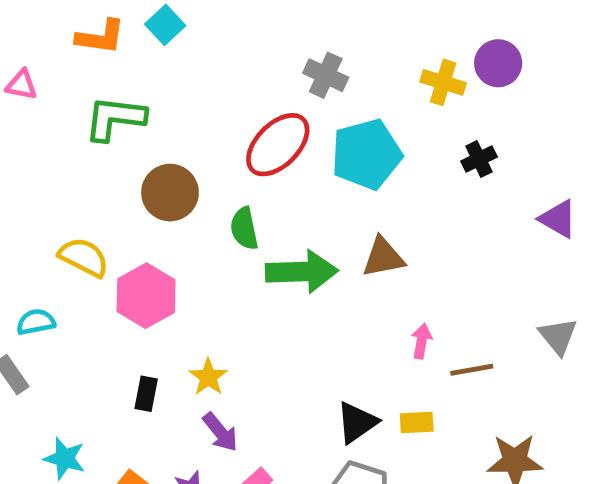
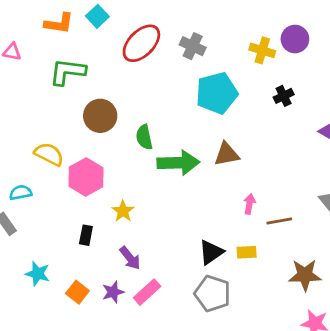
red ellipse: (278, 145) -> (141, 43), moved
yellow star: (208, 377) -> (123, 211), moved

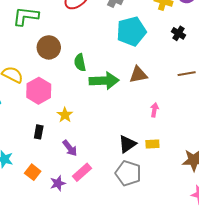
black cross: (284, 96) -> (179, 33), turned -32
brown line: (279, 221) -> (187, 74), moved
purple star: (113, 292) -> (58, 183), moved

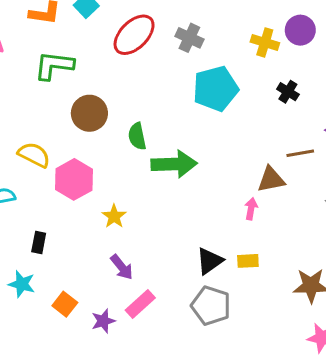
brown triangle: (138, 75) -> (271, 179), moved
black rectangle: (39, 132) -> (39, 243), moved

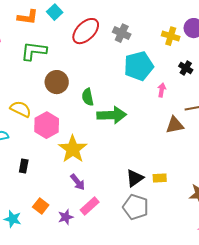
pink arrow: (251, 209) -> (162, 90), moved
yellow star: (114, 216) -> (73, 149), size x1.8
cyan star: (22, 284) -> (13, 219), moved

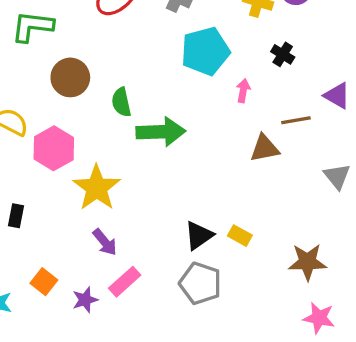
yellow rectangle: (160, 178) -> (240, 236), turned 32

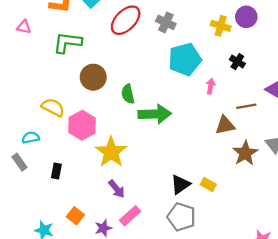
brown star: (307, 262) -> (245, 153), moved, turned -30

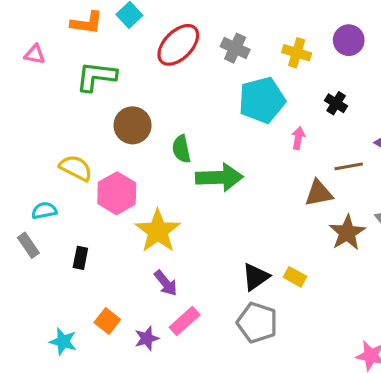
yellow cross: (221, 26) -> (297, 53), moved

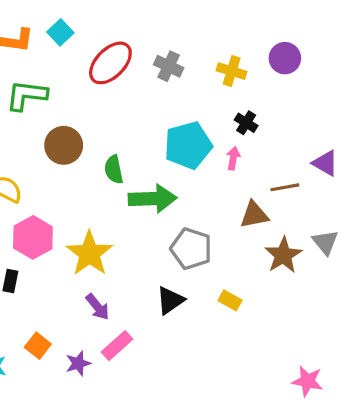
cyan pentagon: (262, 100) -> (188, 145), moved
black cross: (336, 103) -> (246, 123), moved
pink hexagon: (117, 193) -> (33, 237), moved
black triangle: (256, 277) -> (170, 300), moved
gray pentagon: (257, 323) -> (191, 249), moved

